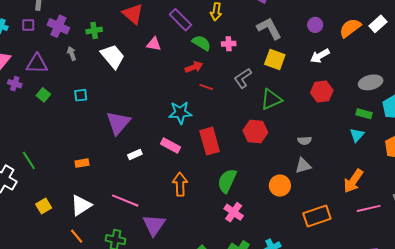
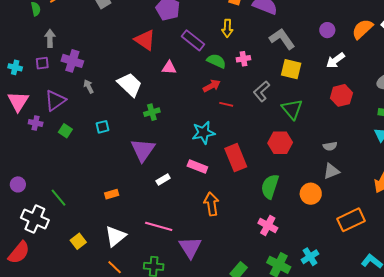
green cross: (94, 30) -> (152, 112), moved
purple triangle: (37, 64) -> (55, 100), turned -30
green triangle: (271, 99) -> (292, 109), turned -40
green semicircle: (227, 181) -> (270, 187), moved

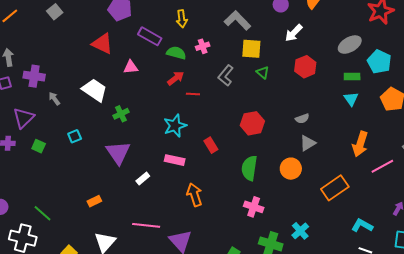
green triangle: (292, 109) -> (263, 72), moved, size x0.6
red rectangle: (236, 158) -> (211, 145), size x0.6

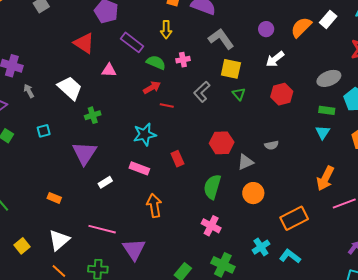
gray triangle: (308, 143) -> (245, 162), moved
orange rectangle: (94, 201) -> (54, 198), turned 40
cyan L-shape: (362, 226) -> (290, 256), moved
cyan cross: (300, 231) -> (261, 247), moved

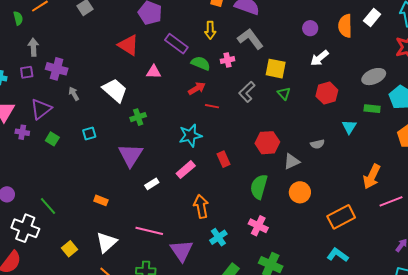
orange semicircle: (301, 27) -> (345, 26), turned -45
gray L-shape: (221, 39) -> (250, 39), moved
cyan triangle: (323, 132) -> (349, 127), moved
pink rectangle: (139, 168) -> (186, 170), turned -60
cyan cross: (261, 247) -> (218, 237), moved

